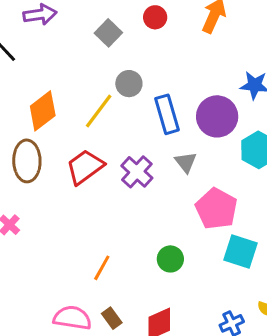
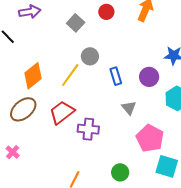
blue rectangle: (167, 114) -> (116, 76), size x0.7
purple circle: (217, 116) -> (149, 77), size x0.7
brown ellipse: (27, 161) -> (23, 109), turned 52
purple cross: (137, 172) -> (88, 129), moved, turned -35

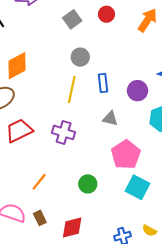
yellow line: (70, 75) -> (72, 89), moved, turned -35
gray triangle: (129, 108) -> (110, 119), turned -49
red trapezoid: (62, 112) -> (19, 131), moved

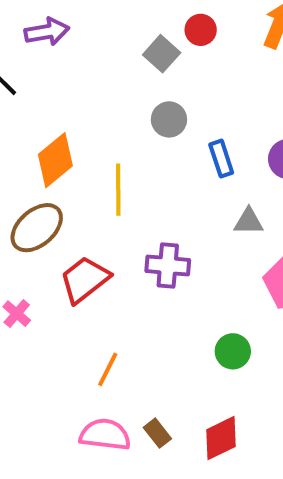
gray square: (72, 19) -> (162, 54), moved
yellow line: (72, 89) -> (118, 190), moved
orange line: (39, 182) -> (108, 369), moved

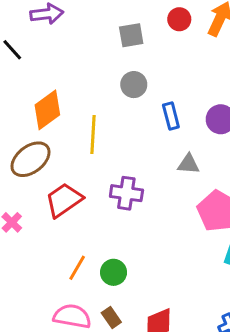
red circle: (201, 30) -> (179, 19), moved
gray square: (162, 54) -> (131, 35), turned 35
green circle: (233, 351) -> (114, 272), moved

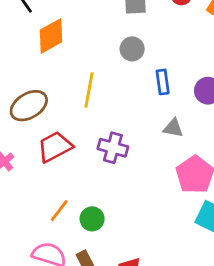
orange diamond: (47, 110) -> (51, 36), moved

